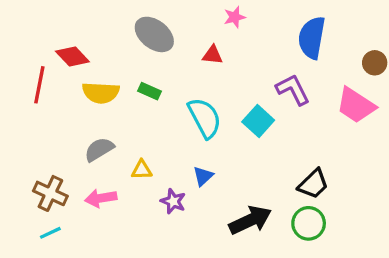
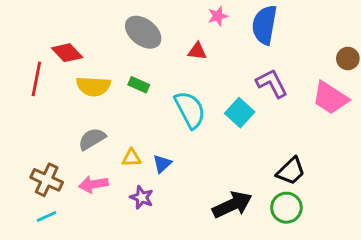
blue semicircle: (312, 38) -> (265, 25), moved
blue triangle: (203, 176) -> (162, 164), moved
purple star: (173, 201) -> (142, 197), moved

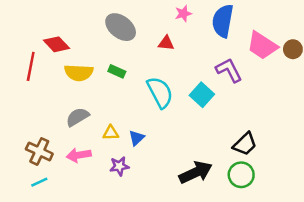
pink trapezoid: (330, 98) -> (262, 46), moved
purple star: (142, 197) -> (119, 166), turned -30

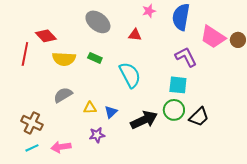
cyan square: (202, 95) -> (178, 85), moved, turned -36
pink arrow: (79, 155) -> (61, 147), moved
black arrow: (196, 172) -> (144, 120), moved
green circle: (241, 175) -> (174, 110), moved

